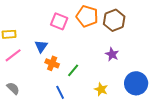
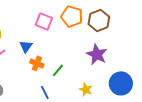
purple star: (112, 54) -> (97, 54), size x1.5

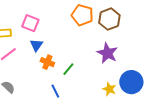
pink square: (44, 21) -> (30, 23), moved
yellow star: (86, 89) -> (109, 89), moved

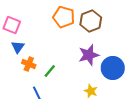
purple star: (107, 53) -> (89, 55), turned 30
blue circle: (131, 82) -> (113, 68), moved

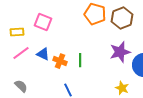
blue triangle: (18, 47) -> (43, 54), moved, turned -40
green line: (50, 71) -> (80, 60), moved, turned -40

